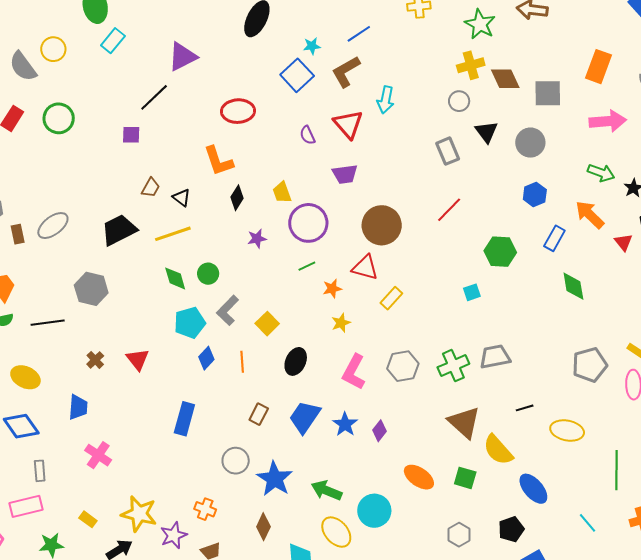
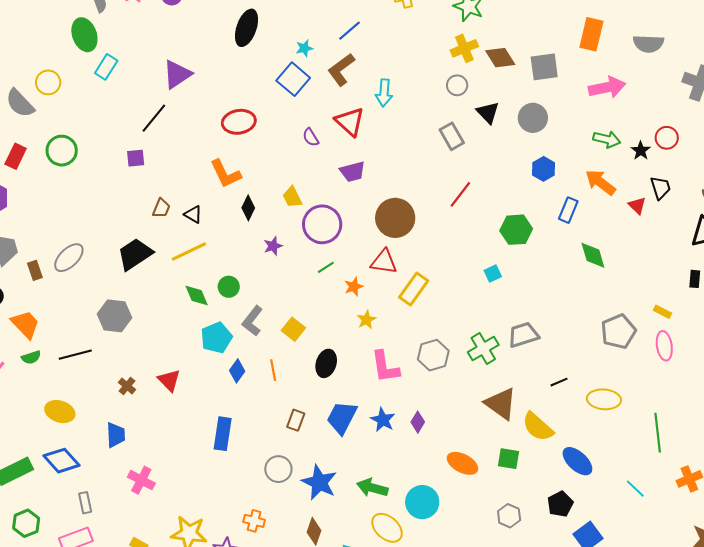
yellow rectangle: (391, 298) -> (414, 289), size x1.4
pink L-shape: (354, 372) -> (385, 367), turned -30

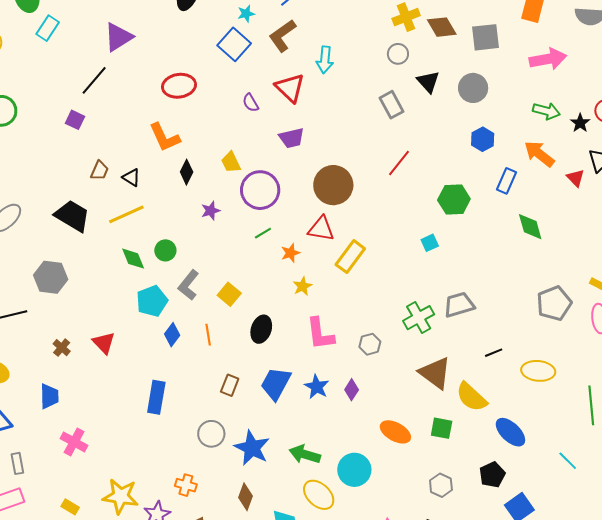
purple square: (136, 158) -> (75, 120), turned 30
black trapezoid: (135, 254) -> (72, 216), turned 63
gray hexagon: (433, 355) -> (370, 344), moved, size x0.7

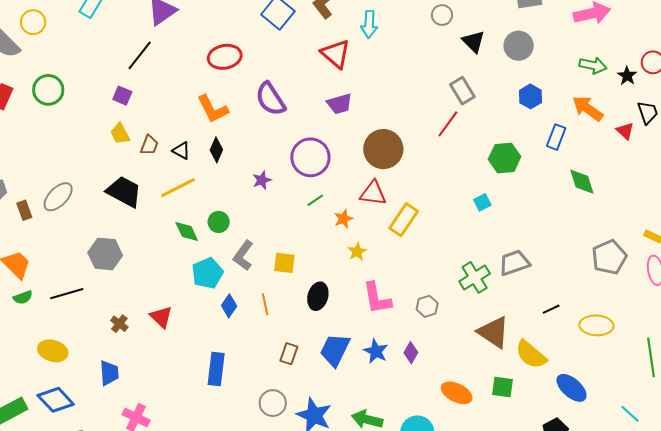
purple semicircle: (251, 103) -> (270, 99), moved, size x1.8
gray rectangle: (392, 105) -> (462, 91), moved
yellow trapezoid: (231, 162) -> (120, 134), moved
black diamond: (187, 172) -> (216, 150), moved
yellow square: (229, 294) -> (284, 263), turned -30

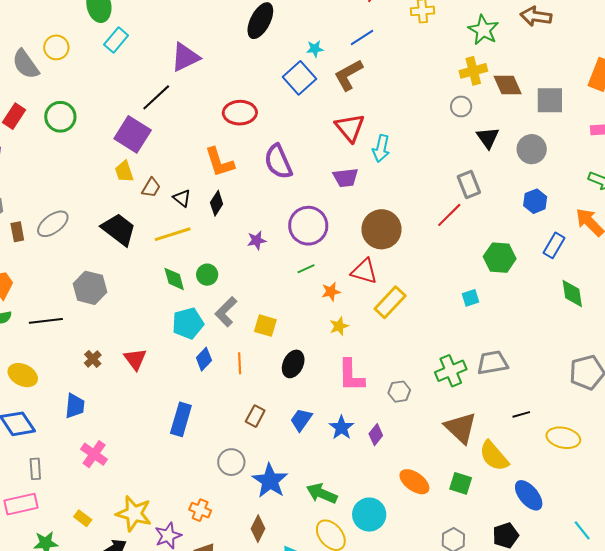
cyan arrow: (369, 24) -> (381, 148), moved
purple square: (122, 96) -> (133, 134), size x1.8
blue trapezoid: (335, 350) -> (301, 420), size x0.7

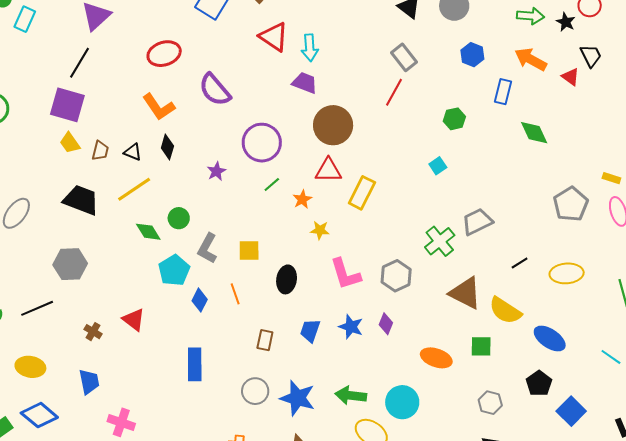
purple trapezoid: (346, 178) -> (305, 83), moved, turned -136
green hexagon: (500, 258) -> (454, 119), size x0.7
yellow star: (339, 326) -> (320, 230), turned -30
gray hexagon: (399, 392) -> (396, 276), size x1.4

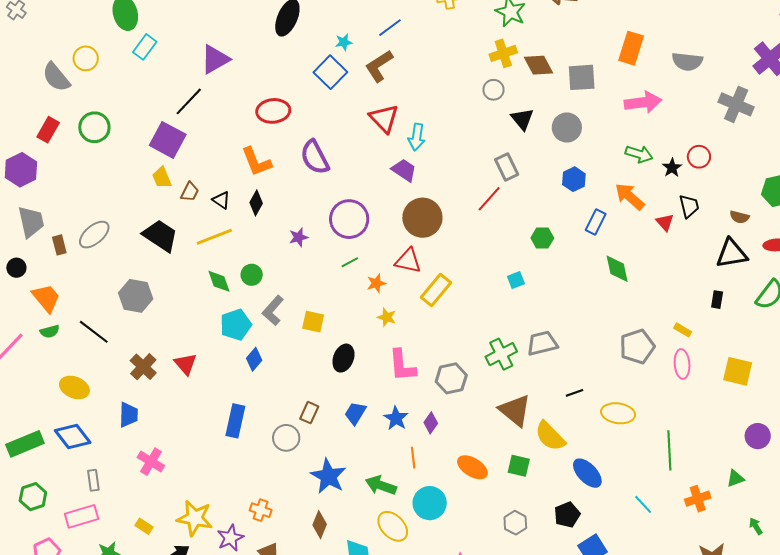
orange line: (235, 294) -> (413, 458), moved
black line: (37, 308) -> (94, 332), turned 48
brown cross: (93, 332) -> (143, 367), size x1.5
gray circle: (255, 391) -> (286, 438), moved

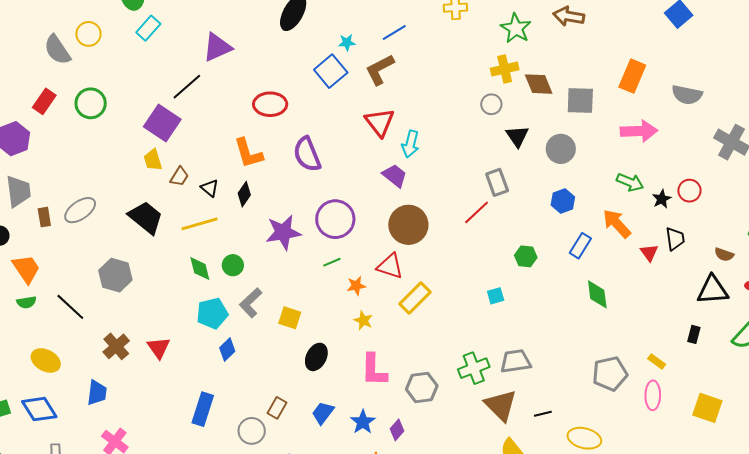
purple star: (299, 237) -> (283, 232), size x1.8
brown triangle: (515, 410) -> (501, 405), moved

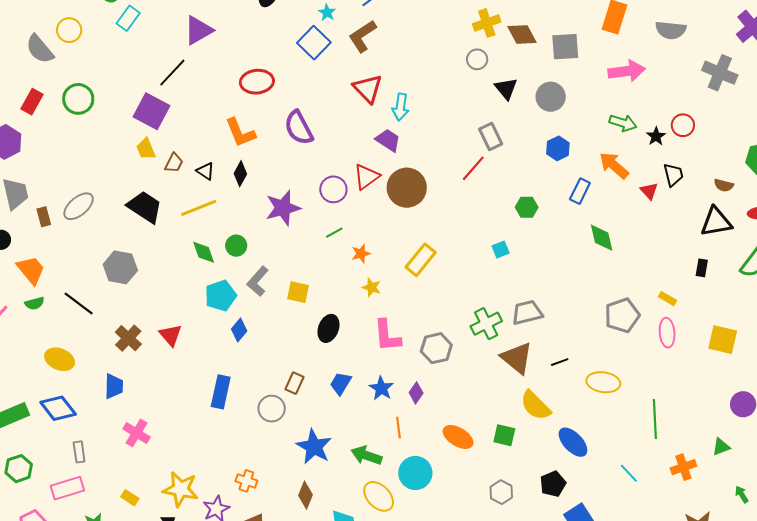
cyan star: (347, 42) -> (327, 12), turned -30
purple circle: (335, 219) -> (333, 189), size x0.7
red triangle: (390, 266) -> (366, 177), moved, turned -48

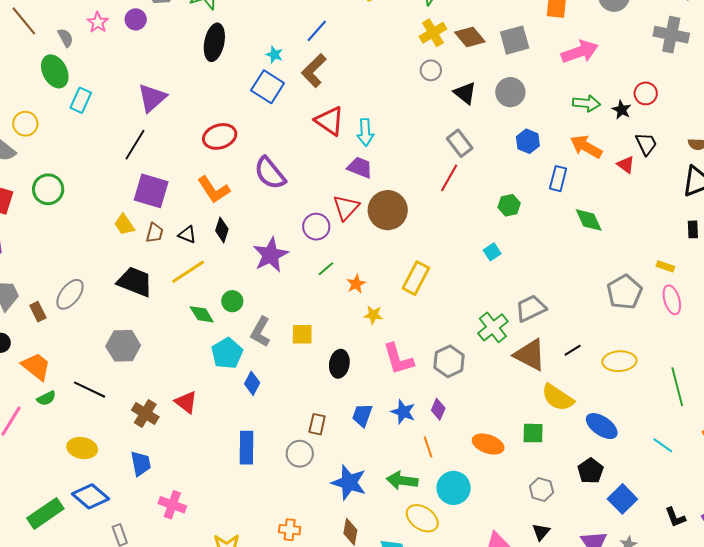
purple square: (152, 111) -> (151, 191), moved

